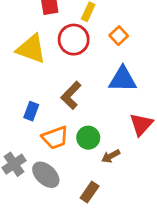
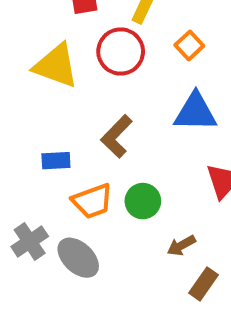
blue rectangle: (31, 111) -> (56, 161), turned 66
brown arrow: (111, 156) -> (181, 246), moved
brown rectangle: (90, 192) -> (203, 284), moved

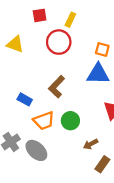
orange square: (189, 45) -> (102, 50), moved, turned -32
yellow triangle: (56, 66) -> (15, 44), moved, size x0.7
blue rectangle: (56, 161) -> (25, 99), turned 32

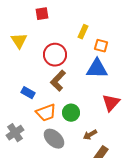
yellow rectangle: (70, 20) -> (83, 32), moved
red circle: (59, 42) -> (55, 55), moved
yellow triangle: (15, 44) -> (19, 41), turned 36
gray ellipse: (36, 150) -> (54, 139), moved

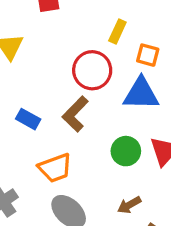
red circle: (55, 55) -> (92, 70), moved
blue rectangle: (28, 93) -> (28, 119), moved
green circle: (71, 113) -> (126, 151), moved

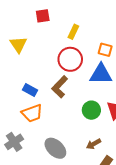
yellow rectangle: (117, 32) -> (73, 32), moved
orange trapezoid: (55, 168) -> (32, 113), moved

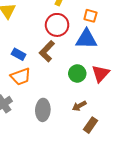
gray ellipse: (55, 148) -> (43, 110), turned 50

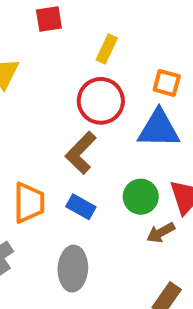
blue rectangle: (19, 54) -> (81, 207), moved
orange trapezoid: (21, 77) -> (29, 203), turned -70
brown arrow: (79, 106) -> (161, 233), moved

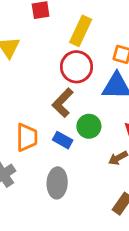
yellow rectangle: (107, 49) -> (81, 31), size x1.5
green circle: (141, 197) -> (89, 126), moved

